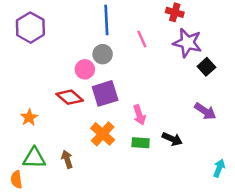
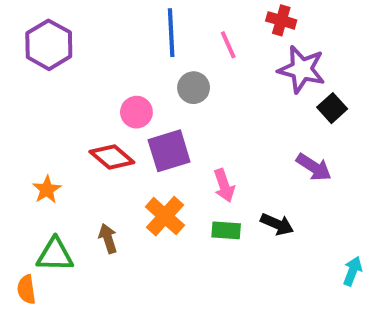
pink line: (142, 39) -> (228, 45), moved
gray circle: (103, 54) -> (194, 88), moved
purple arrow: (205, 111) -> (314, 167), moved
brown arrow: (67, 159) -> (108, 238), moved

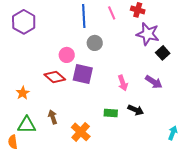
pink line: (228, 45) -> (112, 13), moved
purple square: (169, 151) -> (83, 74), turned 30
pink arrow: (224, 185) -> (123, 83), moved
orange cross: (165, 216) -> (81, 132), moved

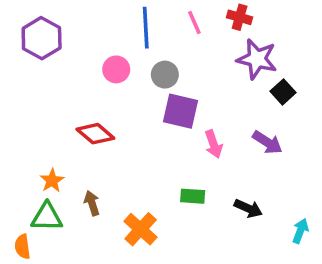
pink circle: (67, 55) -> (116, 69), moved
purple square: (83, 74) -> (180, 111), moved
orange star: (23, 93) -> (52, 181), moved
black arrow: (136, 110) -> (248, 208), moved

